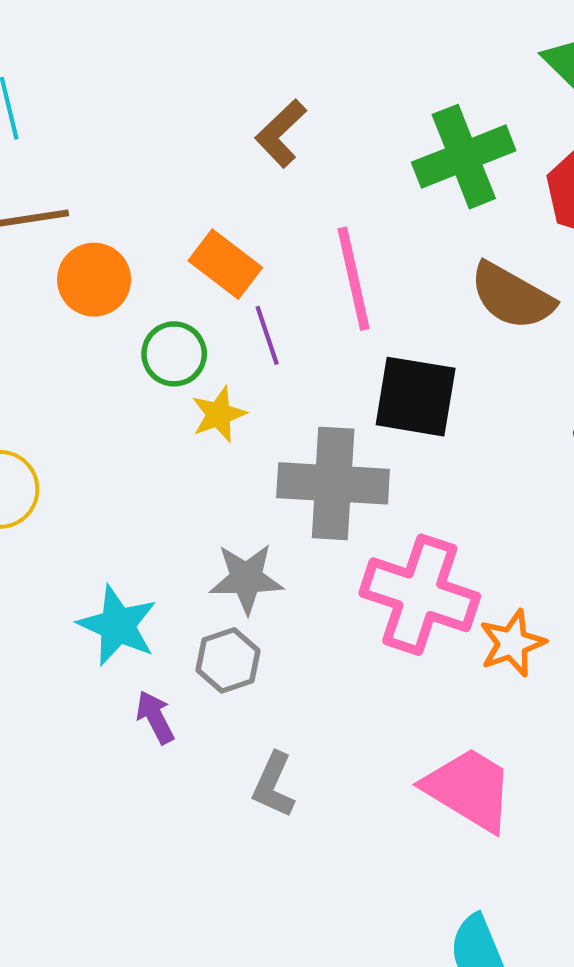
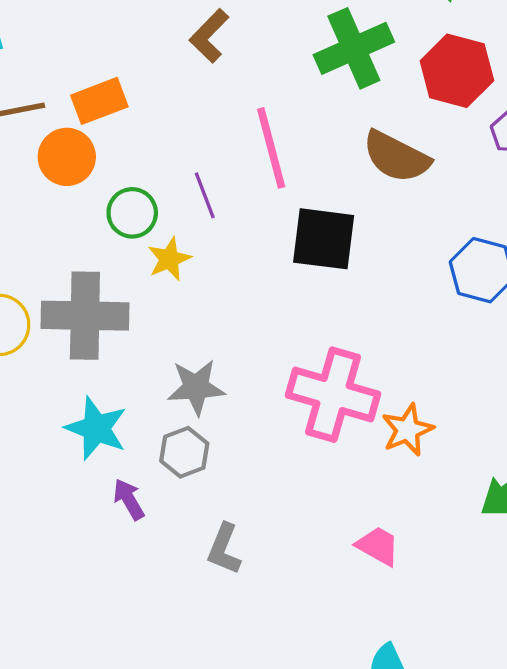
orange rectangle: (225, 264) -> (99, 101), moved, turned -56
gray cross: (333, 483) -> (85, 316), moved
pink trapezoid: (469, 789) -> (378, 546), size x0.6

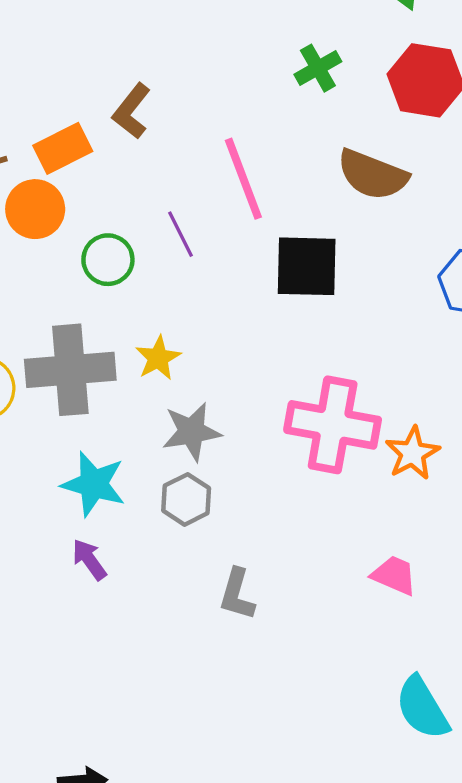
brown L-shape: (209, 36) -> (131, 111), moved
green cross: (354, 48) -> (318, 68), size x0.6
yellow star: (169, 259) -> (158, 358), moved
purple arrow: (129, 499) -> (89, 560), moved

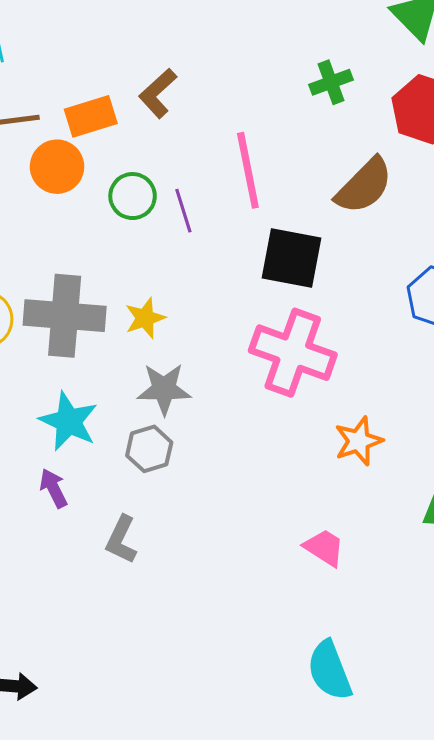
brown semicircle: (373, 175) -> (364, 186), turned -76
green circle: (108, 260) -> (133, 196), moved
pink cross: (333, 425) -> (293, 353), moved
gray L-shape: (237, 594) -> (121, 540), moved

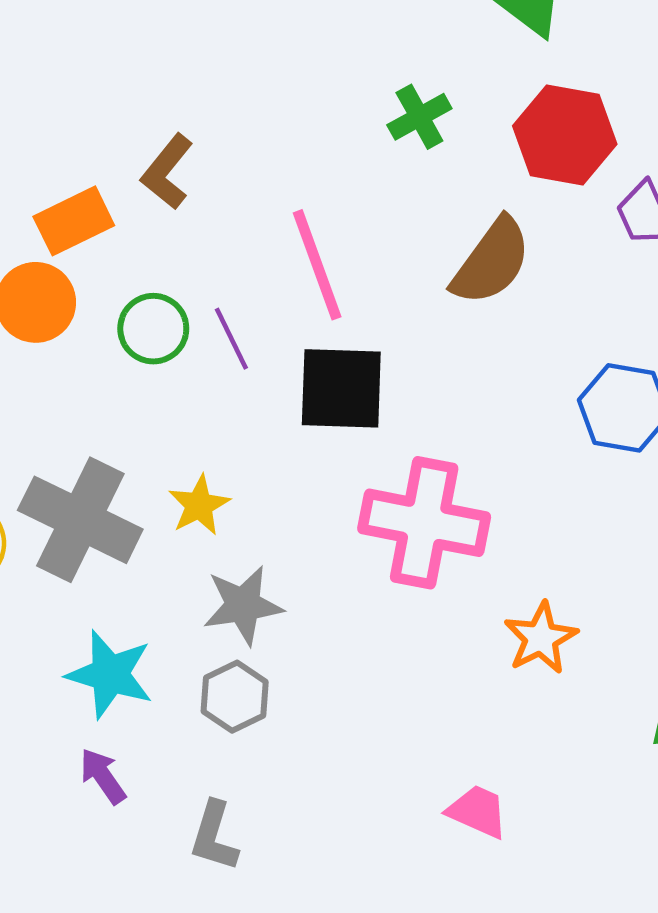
black square: (292, 258) -> (341, 388), moved
gray cross: (65, 316) -> (80, 520), turned 30
pink trapezoid: (324, 548) -> (478, 811), moved

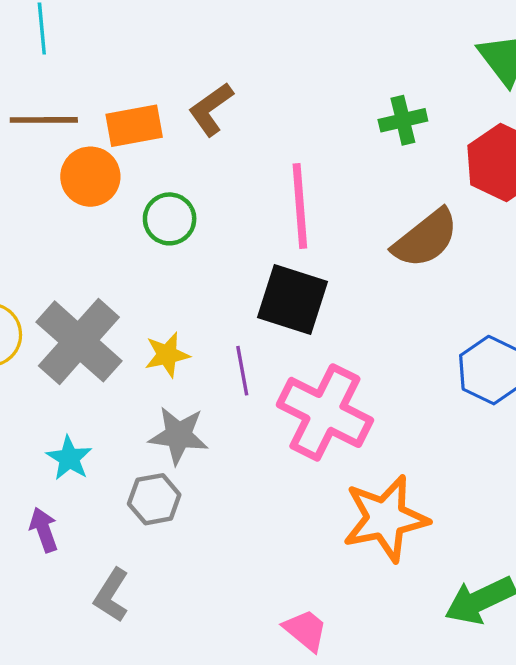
purple line: (231, 339) -> (242, 371), moved
orange star: (541, 638) -> (385, 518), size x1.6
cyan star: (110, 674) -> (69, 458), size x0.7

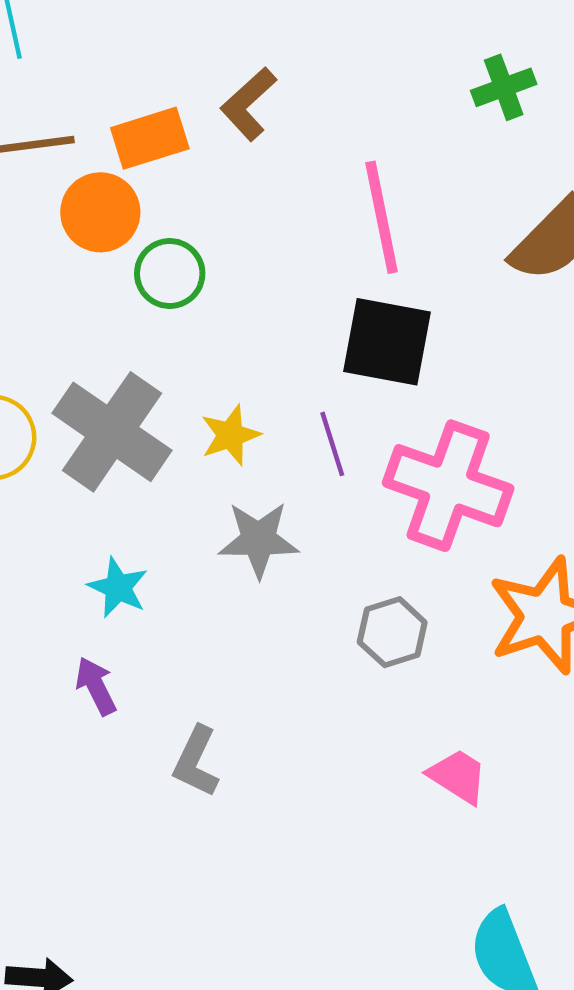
green circle: (170, 219) -> (170, 274), moved
gray hexagon: (154, 499) -> (392, 632), moved

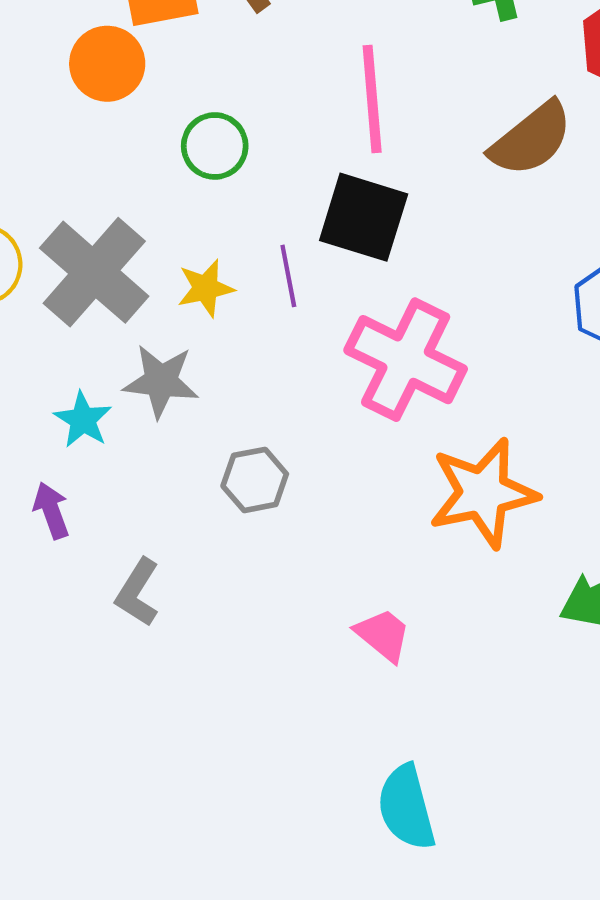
green circle: (170, 274) -> (215, 146), moved
purple line: (332, 444) -> (288, 276), moved
gray star: (259, 540) -> (161, 381), moved
gray hexagon: (392, 632) -> (255, 480), moved

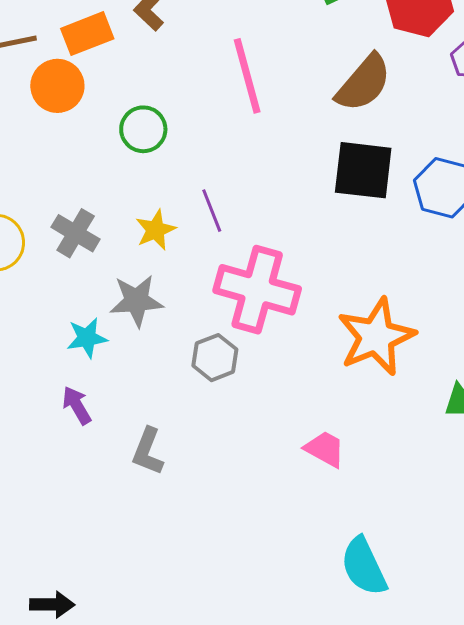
black square: (364, 217) -> (363, 170), moved
gray cross: (94, 272) -> (76, 233), size x0.6
pink cross: (406, 360) -> (257, 290), moved
cyan star: (83, 420) -> (87, 338), turned -30

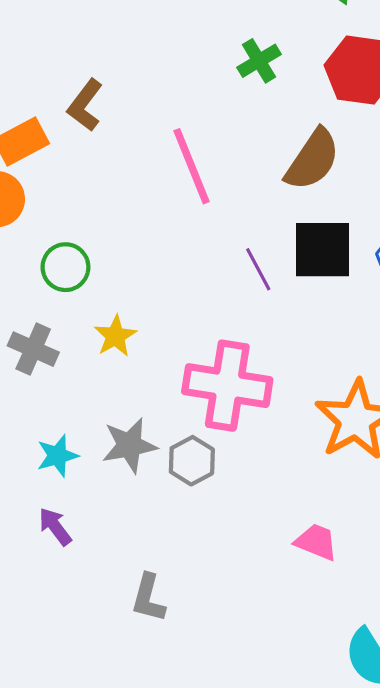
green circle: (143, 129) -> (65, 267), moved
purple line: (212, 211) -> (258, 269), moved
gray star: (136, 301) -> (129, 445), moved
gray L-shape: (148, 451) -> (148, 598), moved

